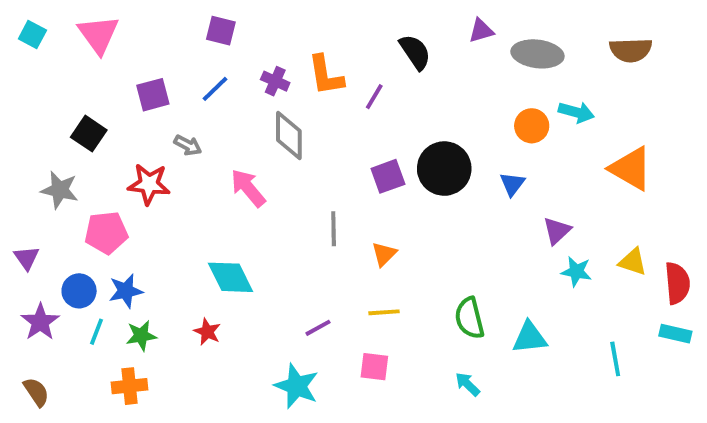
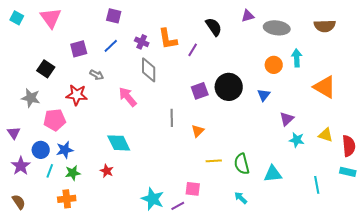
cyan arrow: (576, 112) -> (297, 58), turned -108
yellow line: (384, 312) -> (214, 161), moved
purple line: (318, 328) -> (178, 206), moved

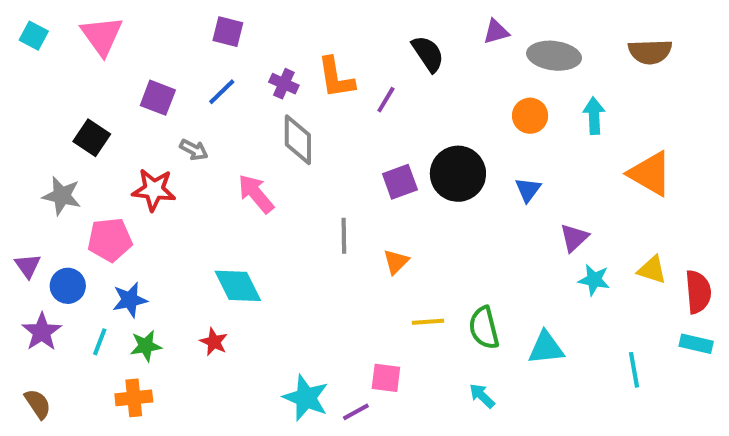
purple square: (79, 49) -> (158, 98), turned 36
orange circle: (274, 65) -> (530, 116), moved
blue circle: (41, 150) -> (68, 286), moved

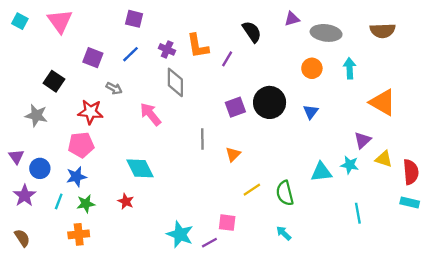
purple triangle: (574, 238) -> (363, 140), moved
pink pentagon: (110, 240) -> (81, 145), moved
yellow line: (428, 322) -> (252, 190), turned -30
cyan triangle: (546, 348) -> (321, 172), moved
cyan line: (634, 370) -> (358, 213), moved

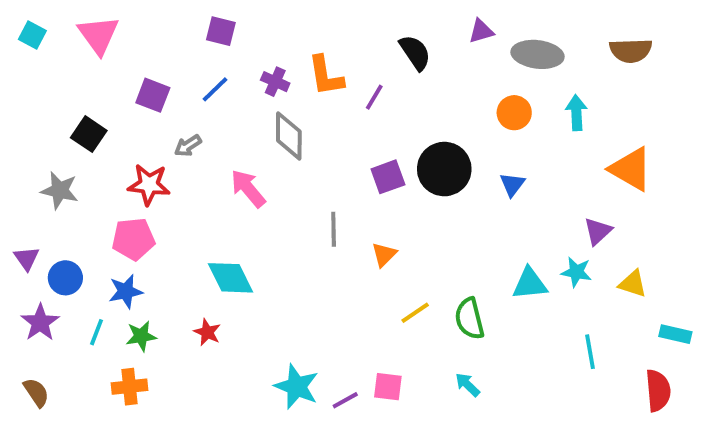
gray arrow: (114, 88) -> (188, 146), turned 119
yellow triangle: (384, 159) -> (633, 284), moved
red semicircle: (411, 172) -> (658, 391), moved
pink square: (227, 223) -> (388, 387), moved

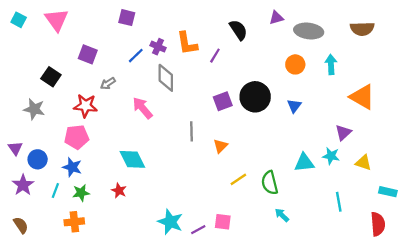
blue line: (215, 89) -> (136, 56), moved
blue star: (126, 291) -> (72, 167), turned 30
cyan arrow: (468, 385) -> (282, 215), moved

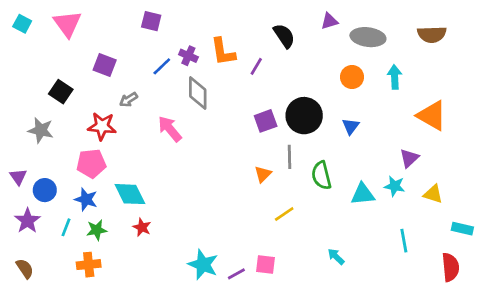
gray line: (192, 131) -> (289, 157), moved
cyan diamond: (132, 159) -> (130, 194), moved
green semicircle: (270, 183) -> (321, 175), moved

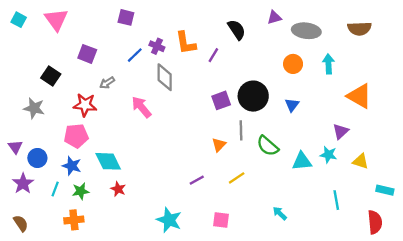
green semicircle: (321, 175) -> (268, 146), turned -35
purple line: (236, 274) -> (197, 180), moved

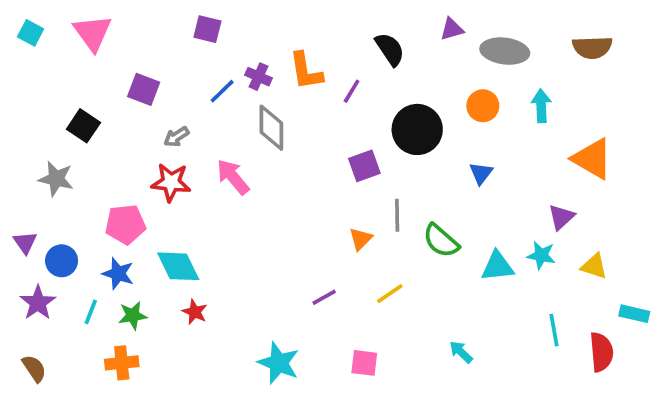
black circle: (253, 96) -> (417, 129), moved
red star: (85, 105) -> (171, 182), moved
red semicircle: (375, 222) -> (601, 352), moved

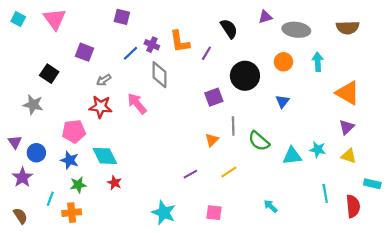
purple triangle: (561, 217) -> (347, 127), moved
cyan line: (91, 312) -> (50, 199), moved

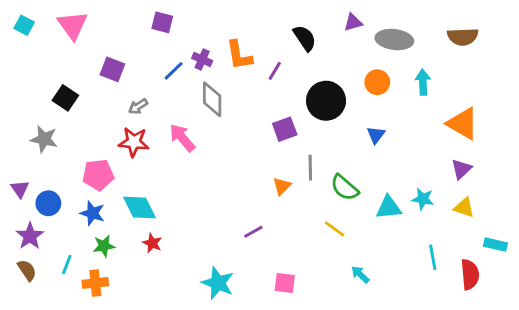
yellow line: (229, 172) -> (335, 229), moved, turned 70
brown semicircle: (20, 216) -> (27, 270), moved

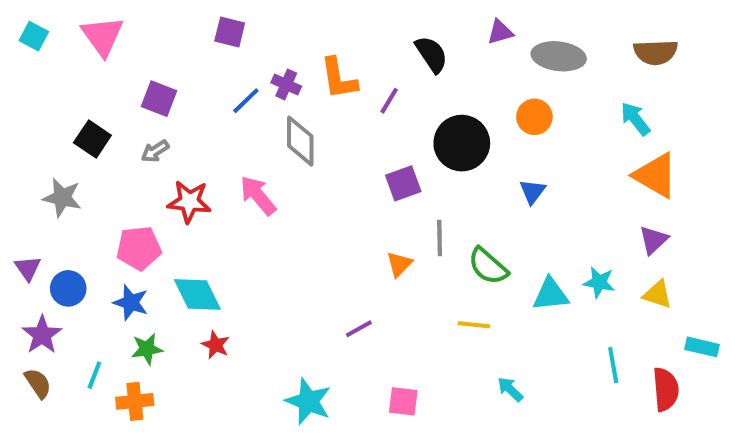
cyan arrow: (423, 82) -> (635, 119), moved, turned -35
gray arrow: (138, 106) -> (155, 151), moved
yellow line: (335, 229) -> (474, 325), turned -30

